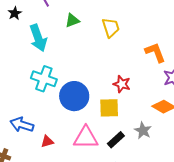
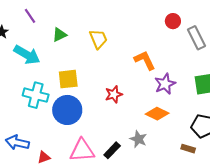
cyan arrow: (38, 38) -> (27, 55), turned -36
red star: (122, 84) -> (114, 94), turned -30
yellow square: (109, 108) -> (68, 79), moved

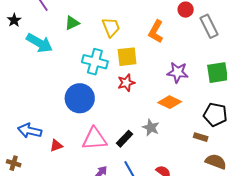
orange L-shape: (145, 60) -> (156, 32), moved, turned -125
yellow square: (68, 79) -> (127, 57), moved
purple star: (165, 84) -> (178, 72), turned 30
cyan cross: (36, 95) -> (95, 62), moved

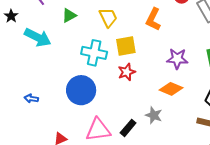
blue arrow: (30, 131) -> (31, 98), moved, size x0.6

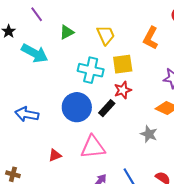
blue arrow: (31, 98) -> (27, 114), size x1.6
black rectangle: (128, 128) -> (107, 108), moved

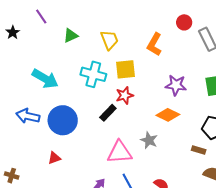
cyan arrow: (35, 53) -> (45, 79), moved
blue circle: (77, 107) -> (63, 120), moved
pink triangle: (93, 147) -> (120, 152), moved

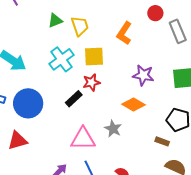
green triangle: (71, 35) -> (55, 21), moved
cyan cross: (93, 74) -> (61, 59), turned 35
red triangle: (54, 158) -> (18, 141), size x1.5

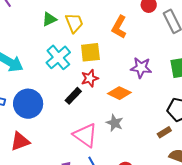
orange diamond: (133, 104) -> (119, 93), moved
pink triangle: (83, 139) -> (85, 135), turned 40
brown rectangle: (162, 141) -> (164, 132), turned -48

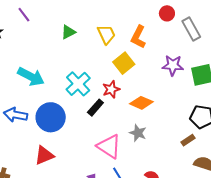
yellow trapezoid: (74, 23) -> (106, 34), moved
yellow square: (90, 52) -> (124, 63), moved, turned -30
cyan cross: (58, 57) -> (78, 84), moved
purple star: (141, 68) -> (173, 65), moved

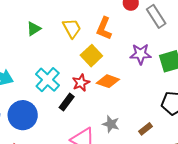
orange diamond: (141, 103) -> (108, 81), moved
brown rectangle: (188, 140) -> (145, 129), moved

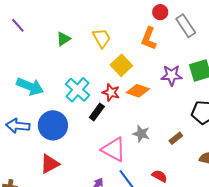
orange L-shape: (104, 28) -> (149, 38), moved
purple star: (141, 54) -> (172, 75), moved
red star: (81, 83) -> (111, 92), turned -30

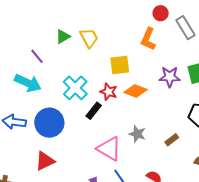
purple line: (18, 25) -> (37, 56), moved
yellow trapezoid: (102, 38) -> (89, 38), moved
yellow square: (121, 65) -> (120, 65), turned 35

